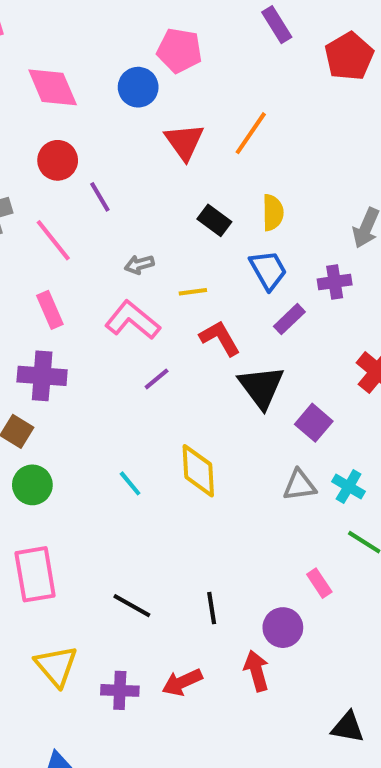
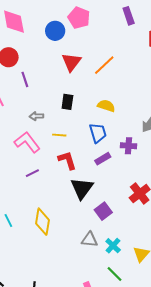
yellow semicircle: (273, 213) -> (106, 106), turned -84
black rectangle: (214, 220) -> (67, 102), moved, turned 49

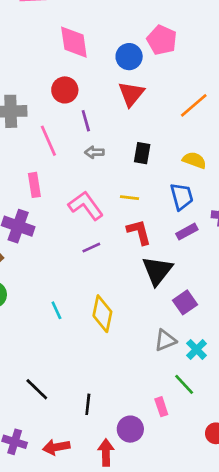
red triangle: (71, 62) -> (131, 94), moved
gray arrow: (36, 116) -> (94, 152), moved
gray triangle: (90, 240) -> (165, 340), turned -30
green line: (115, 274) -> (184, 384), moved

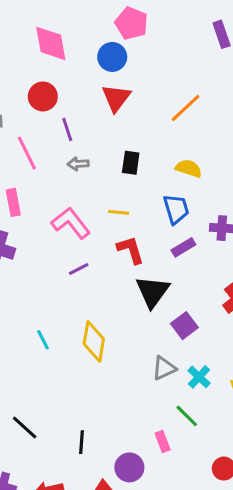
pink pentagon: (162, 40) -> (131, 23), moved

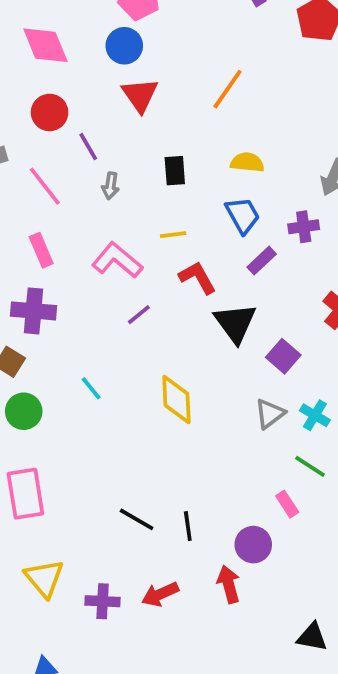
gray arrow: (78, 164) -> (111, 186), turned -66
cyan line: (43, 340) -> (91, 388), moved
black line: (25, 428) -> (137, 519), moved

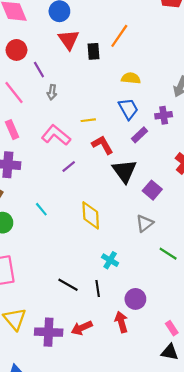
black rectangle: (175, 171) -> (94, 51), moved
cyan cross: (315, 415) -> (110, 260), moved
pink rectangle: (287, 504) -> (172, 328), moved
purple cross: (103, 601) -> (49, 332), size x1.4

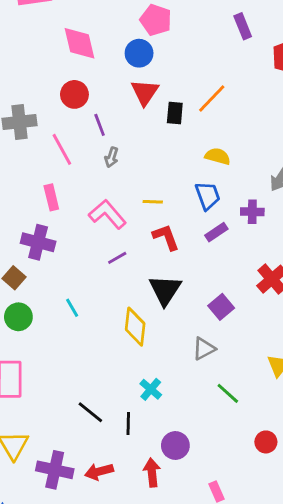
black triangle: (124, 171) -> (165, 290), moved

